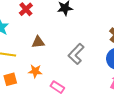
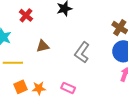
orange star: (35, 71) -> (39, 88), moved

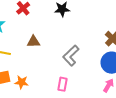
pink rectangle: (68, 88) -> (62, 84), moved, turned 64

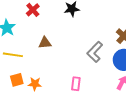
gray L-shape: (71, 56) -> (95, 52), moved

